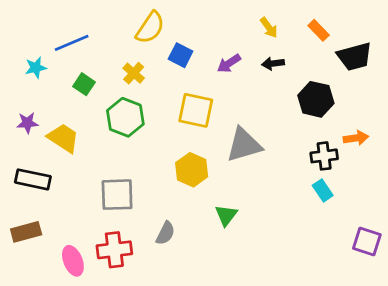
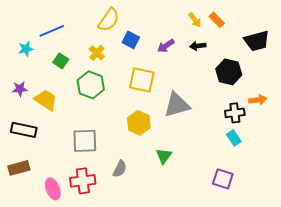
orange rectangle: (319, 30) -> (217, 20), moved
purple square: (367, 242) -> (223, 179), moved

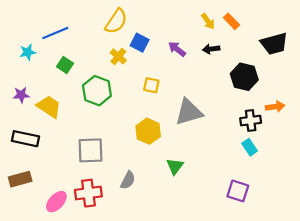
purple arrow: (166, 46) -> (177, 49), turned 72
yellow cross: (97, 53) -> (118, 56), moved
yellow square: (142, 80) -> (151, 85), size x0.6
pink ellipse: (53, 189) -> (56, 202), turned 65

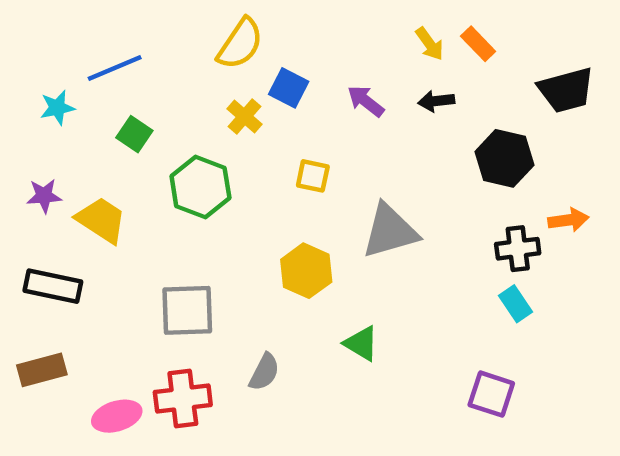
green triangle: (175, 166) -> (361, 343), turned -36
pink ellipse: (56, 202) -> (117, 416), turned 30

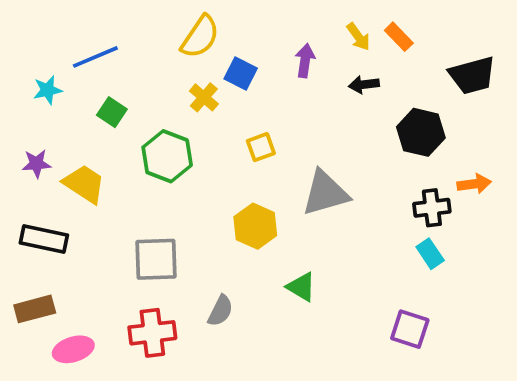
purple arrow: (366, 101) -> (305, 61), moved, turned 60
yellow square: (313, 176) -> (261, 147), turned -32
pink ellipse: (117, 416) -> (73, 349), moved

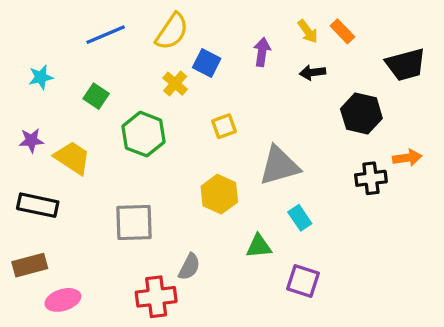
blue line: (95, 57) -> (106, 35), moved
cyan rectangle: (430, 254) -> (300, 218), moved
green triangle: (301, 287) -> (259, 246), turned -36
purple square: (410, 329) -> (303, 281), moved
red cross: (152, 333) -> (156, 297), moved

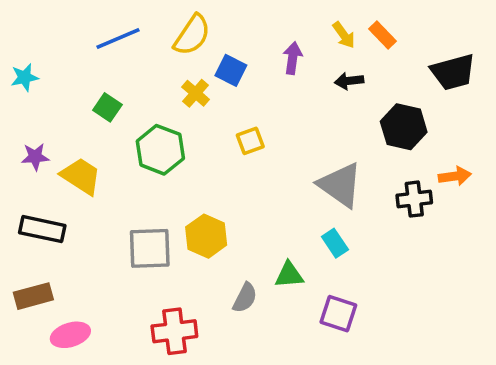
cyan star: (41, 77) -> (25, 77), moved
gray triangle: (279, 166) -> (340, 185), moved, turned 51
yellow hexagon: (219, 194) -> (206, 236), moved
gray semicircle: (189, 267) -> (245, 298), moved

